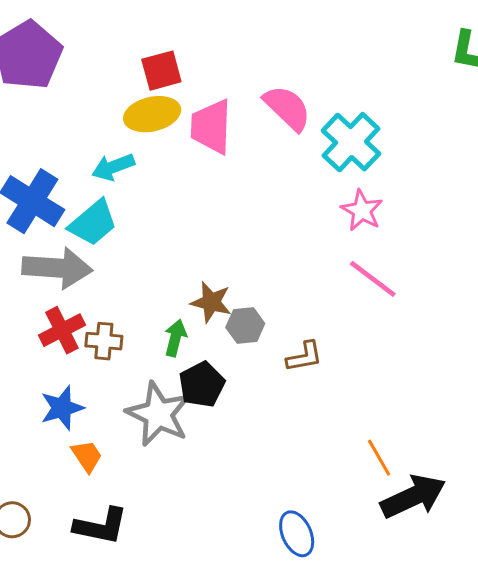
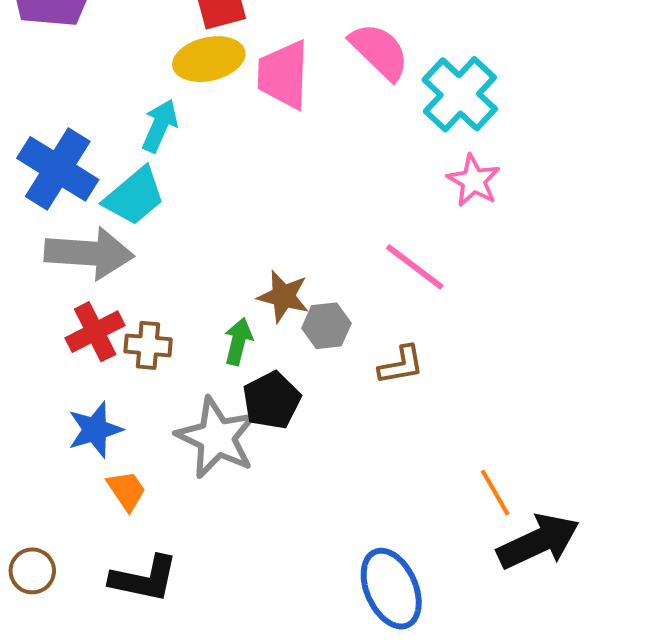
cyan arrow: (113, 167) -> (160, 126), turned 135
pink line: (373, 279) -> (415, 267), moved
blue ellipse: (297, 534) -> (391, 589), size x1.4

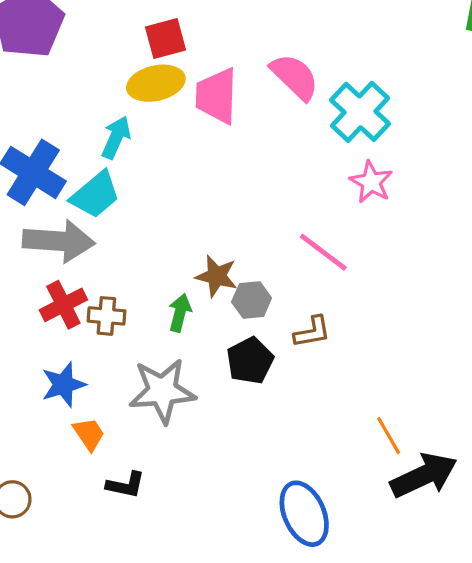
black pentagon: (272, 400) -> (250, 361), moved
gray star: (217, 438) -> (162, 391), turned -30
black L-shape: (144, 579) -> (126, 485), moved, size x0.7

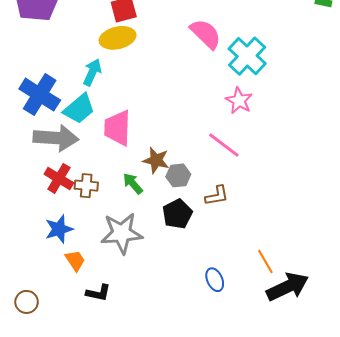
pink trapezoid: (217, 96) -> (118, 128), moved
pink star: (371, 182) -> (239, 101), moved
red cross: (63, 305) -> (59, 178), turned -32
green arrow: (180, 313) -> (133, 184), turned -55
blue ellipse: (304, 514) -> (215, 280), moved, size x0.6

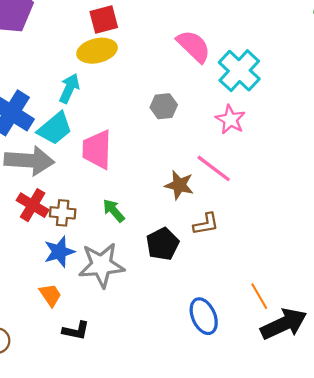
brown star: (156, 160) -> (179, 185), moved
gray hexagon: (178, 175) -> (164, 106), moved
blue star: (59, 229) -> (59, 252), moved
blue ellipse: (215, 280) -> (204, 316), size x1.4

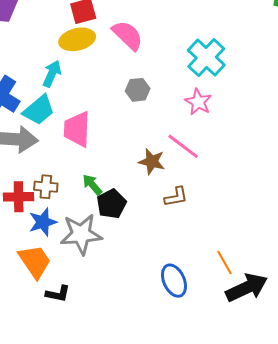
pink semicircle: (194, 46) -> (128, 35), moved
red cross: (33, 205) -> (19, 197), moved, turned -32
black pentagon: (163, 244) -> (111, 204), moved
orange trapezoid: (50, 295) -> (35, 261), size x1.6

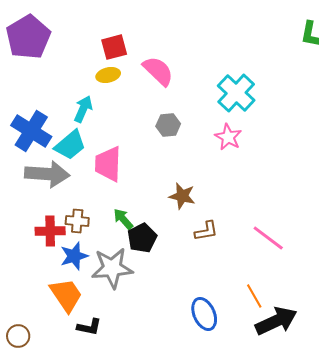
yellow ellipse: (77, 39) -> (108, 75), size x0.7
pink line: (183, 146) -> (268, 238), moved

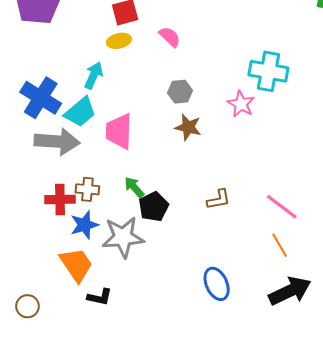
pink semicircle: (158, 71) -> (170, 37), size x0.7
cyan cross: (236, 93) -> (268, 71), moved, turned -33
brown star: (182, 196) -> (188, 127), moved
orange line: (254, 296) -> (280, 245), moved

